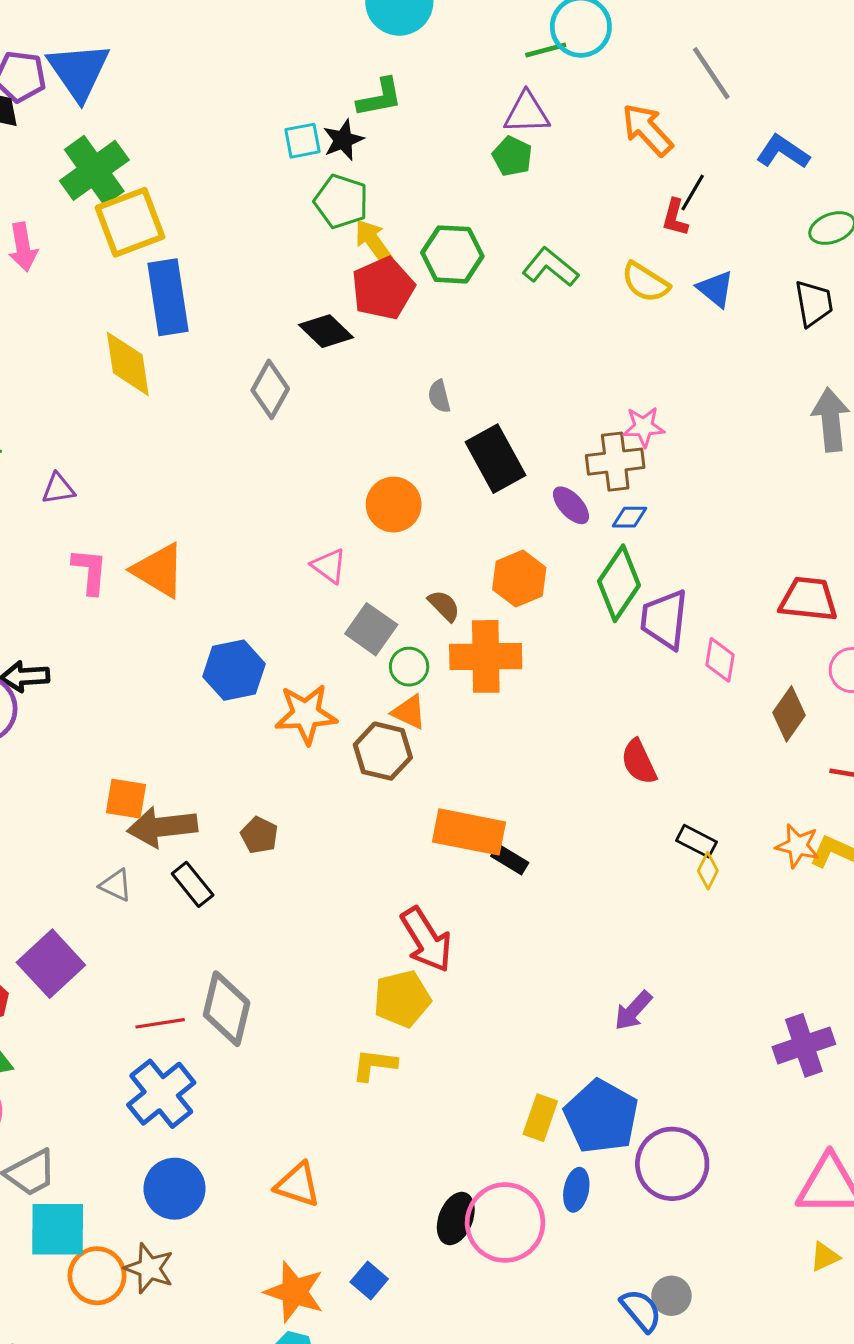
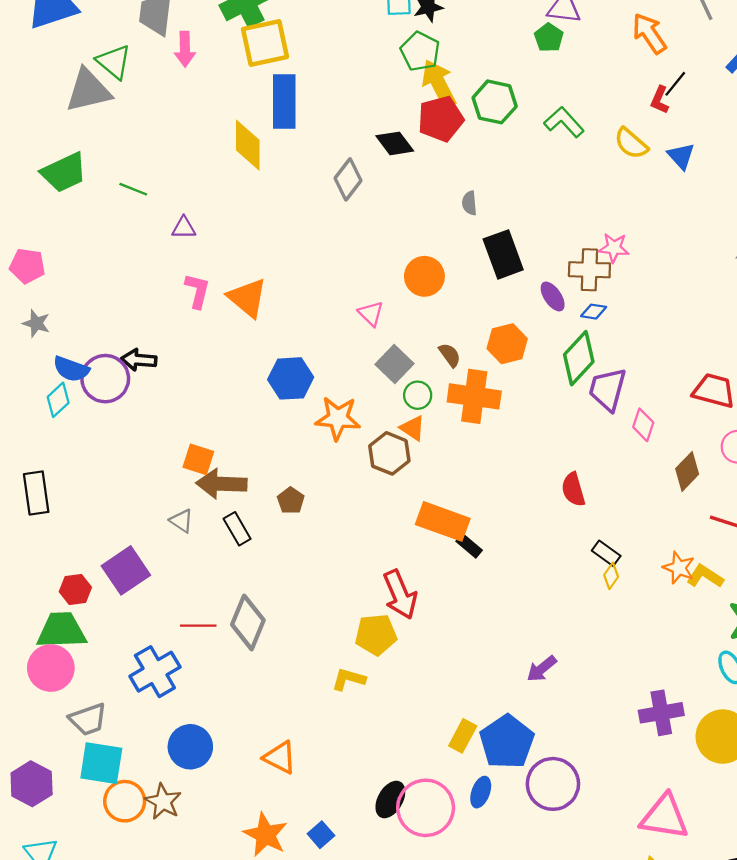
yellow arrow: (373, 241) -> (439, 84), size x1.4
blue cross: (161, 1094) -> (155, 672), moved

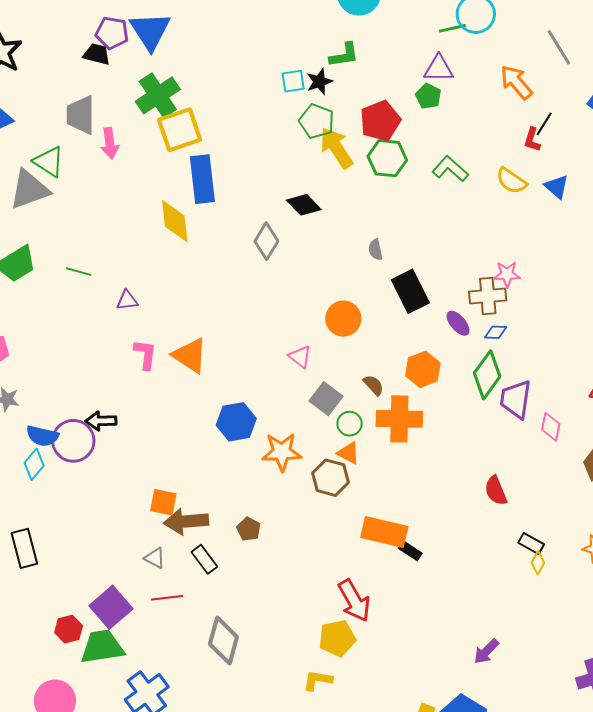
red pentagon: (441, 119) -> (380, 121), moved
red line: (198, 626) -> (167, 598), moved
green trapezoid: (61, 630) -> (102, 647), moved

